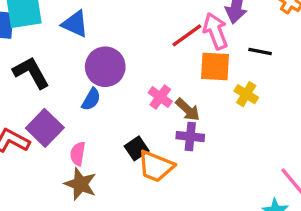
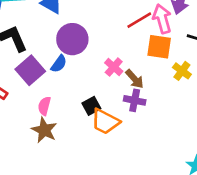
purple square: (45, 128) -> (30, 70), moved

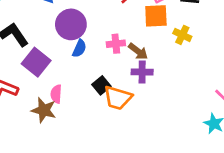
blue semicircle: (59, 64) -> (79, 49), moved
pink cross: (114, 67) -> (116, 44), turned -36
brown star: (44, 130) -> (44, 110), moved

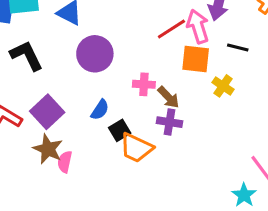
blue semicircle: (79, 49) -> (100, 110), moved
purple square: (36, 62) -> (47, 112), moved
pink semicircle: (56, 94) -> (65, 162), moved

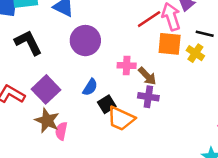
yellow cross: (223, 86) -> (195, 53), moved

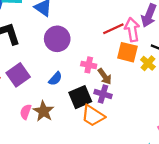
black square: (107, 104) -> (80, 97), moved, size x1.5
orange trapezoid: (121, 119) -> (93, 116), moved
brown star: (47, 121) -> (43, 111), moved

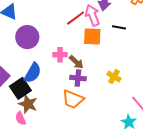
yellow cross: (148, 63) -> (114, 77), moved
blue semicircle: (55, 79) -> (33, 73), size x1.5
black square: (80, 97) -> (20, 88), moved
pink semicircle: (26, 112) -> (21, 118), moved, turned -32

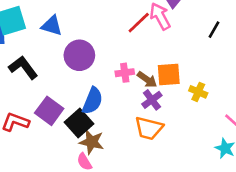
black line: (119, 27) -> (214, 30), moved, turned -64
orange square: (92, 36) -> (169, 74), moved
purple cross: (78, 78) -> (152, 100), turned -35

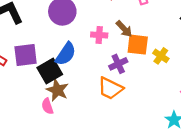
brown arrow: (147, 79) -> (124, 29), moved
yellow cross: (198, 92) -> (161, 56), moved
purple square: (49, 111) -> (26, 55), turned 35

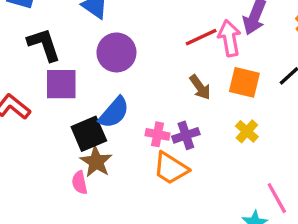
pink cross: (99, 35) -> (158, 134), moved
orange square: (138, 45) -> (244, 82), moved
purple square: (26, 55) -> (61, 84), moved

